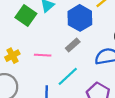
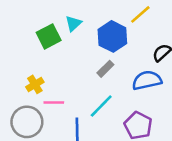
green square: (26, 15) -> (49, 36), turned 30
pink line: (43, 55) -> (54, 102), moved

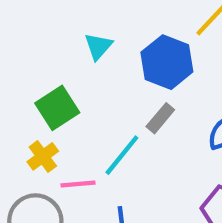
green square: (49, 36) -> (57, 108), moved
cyan line: (101, 106) -> (122, 155), moved

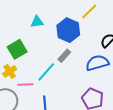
cyan triangle: (98, 46) -> (37, 22), turned 40

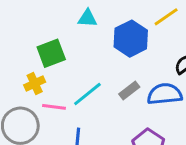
gray rectangle: (64, 56) -> (129, 90), moved

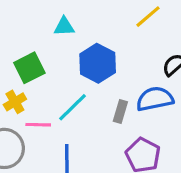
blue hexagon: (131, 39) -> (98, 63), moved
gray rectangle: (129, 90) -> (120, 112), moved, turned -30

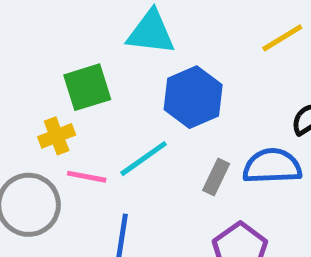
cyan triangle: (64, 27) -> (151, 32), size x1.5

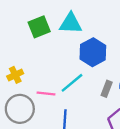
green square: (87, 87) -> (39, 27), moved
yellow cross: (57, 136) -> (15, 75), moved

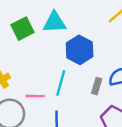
cyan line: (72, 83) -> (61, 83), turned -30

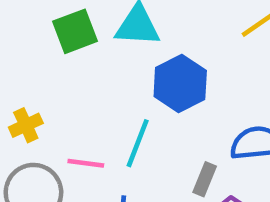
gray rectangle: (97, 86) -> (205, 179), moved

